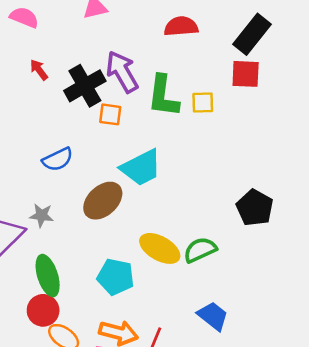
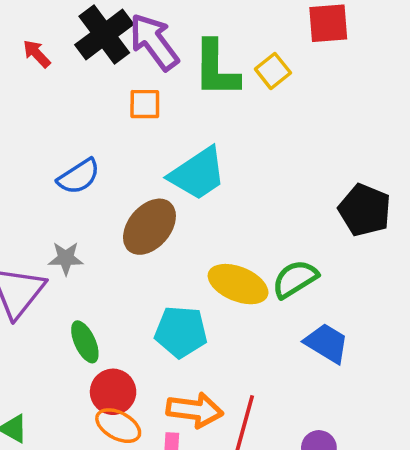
black cross: (85, 86) -> (104, 35), moved
yellow square: (203, 102) -> (273, 71), turned -30
green ellipse: (48, 276) -> (85, 342), size x0.7
red circle: (43, 310) -> (113, 392), moved
blue trapezoid: (213, 316) -> (327, 343), moved

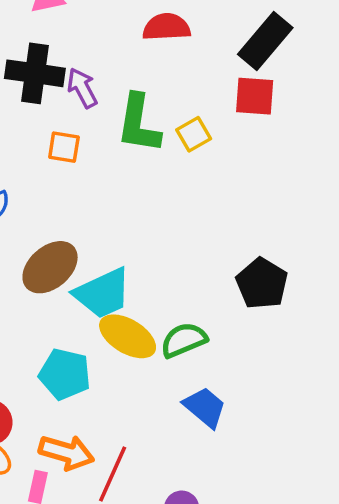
black cross: (104, 35) -> (35, 73), turned 36
purple arrow: (154, 42) -> (82, 88), size x0.7
cyan trapezoid: (198, 174) -> (103, 293), moved

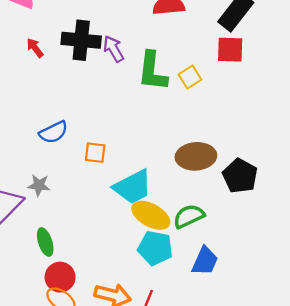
orange square: (64, 147) -> (95, 153), moved
brown ellipse: (50, 267) -> (196, 156), moved, turned 39
cyan pentagon: (65, 374) -> (155, 248), moved
blue trapezoid: (205, 407) -> (205, 261), turned 76

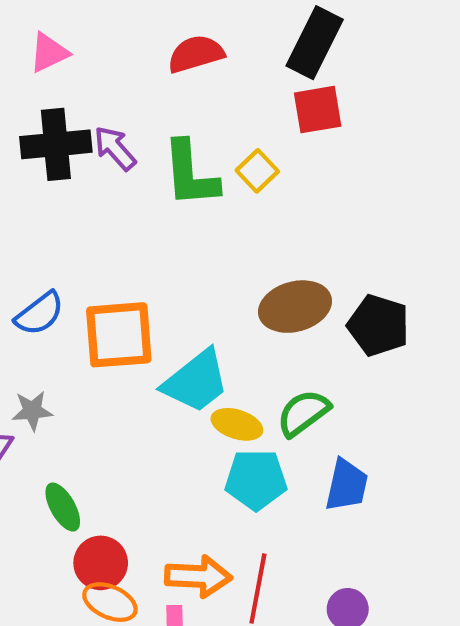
orange square: (95, 153) -> (119, 335), size x1.8
yellow ellipse: (151, 215) -> (237, 424), size x0.7

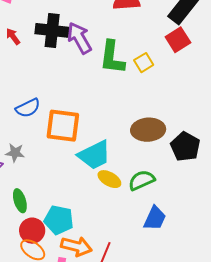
red square: (318, 110) -> (178, 40), turned -35
purple arrow: (115, 148) -> (79, 38), size x1.4
cyan pentagon: (256, 480) -> (59, 220), moved

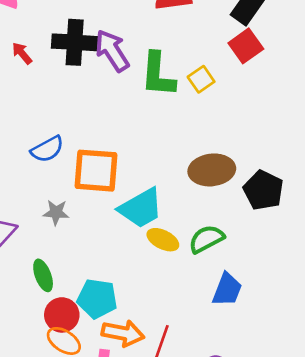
gray star: (15, 153) -> (56, 212), moved

